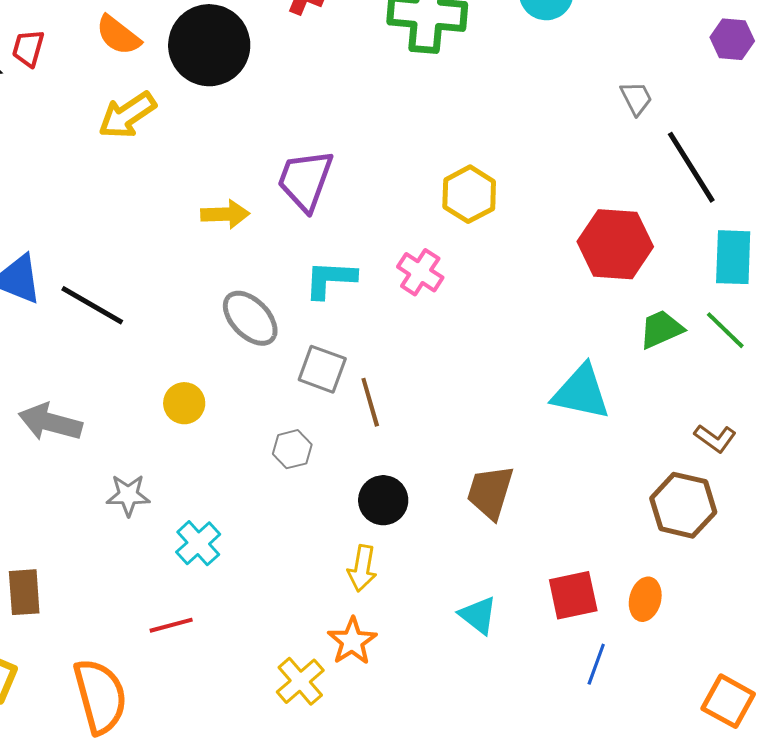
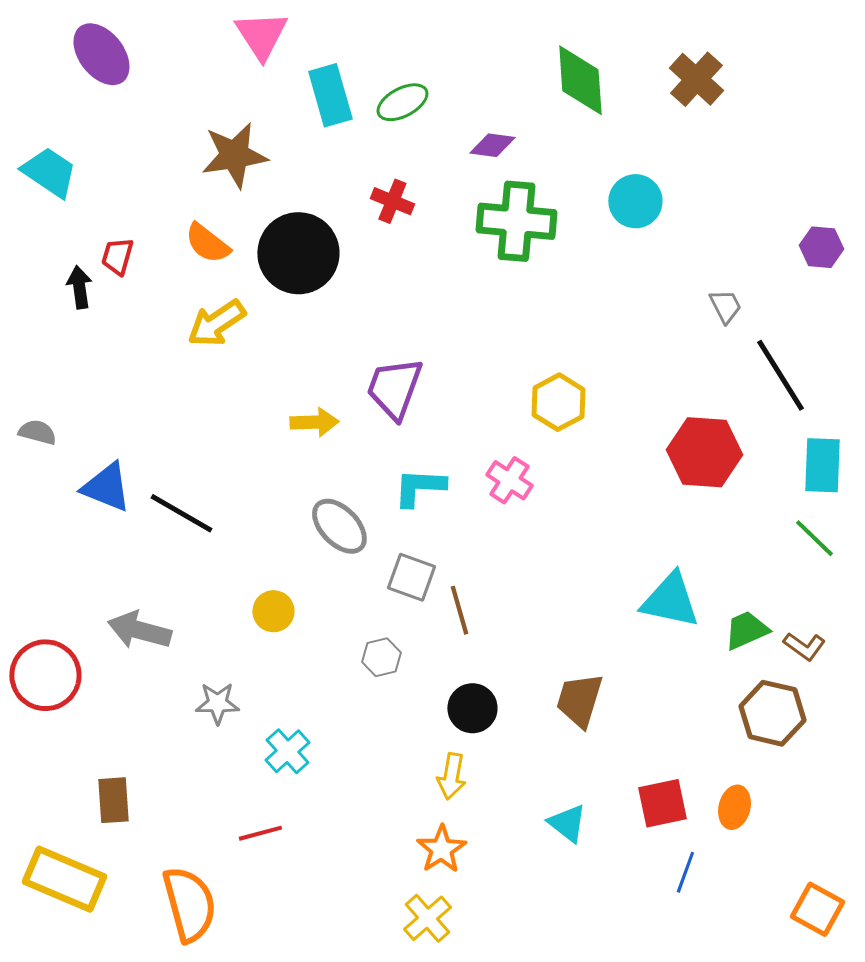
green trapezoid: (661, 329) -> (746, 630), moved
yellow cross: (300, 681) -> (427, 918), moved

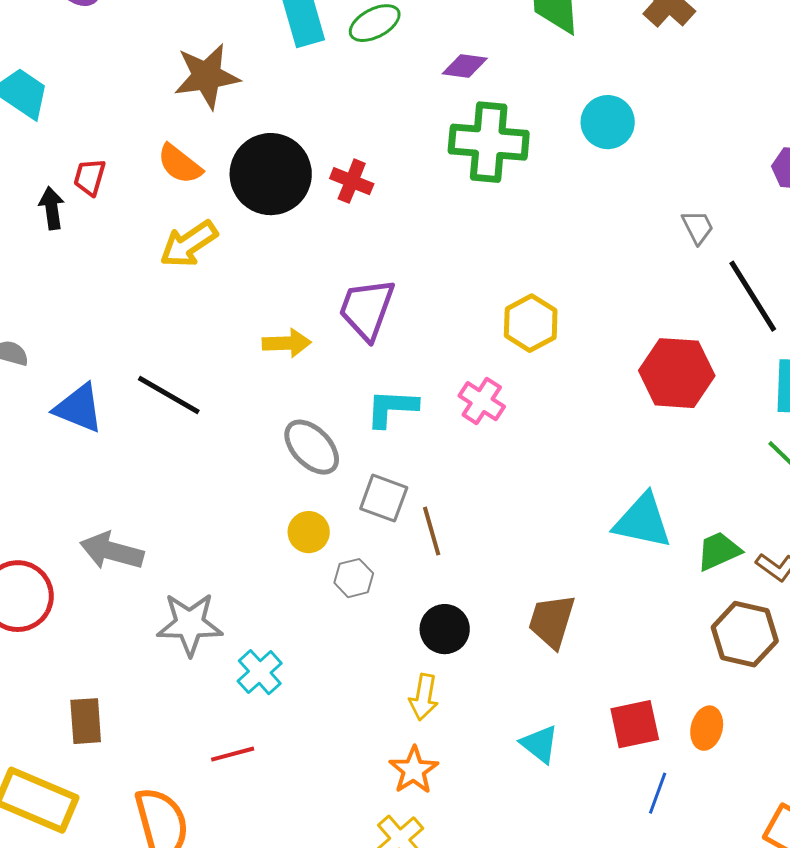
red cross: (392, 201) -> (352, 181), moved
black line: (181, 513) -> (169, 395), moved
yellow circle: (273, 611) -> (309, 532), moved
gray star: (217, 703) -> (190, 624), size x1.5

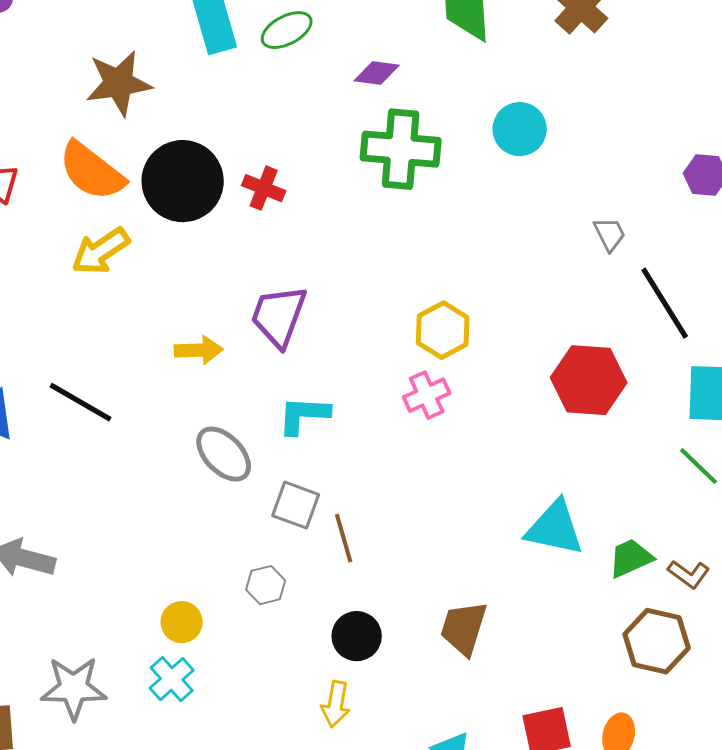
orange semicircle: (180, 164) -> (92, 171), size x1.5
pink cross: (482, 401) -> (427, 395), moved, turned 33
yellow circle: (309, 532) -> (182, 622), moved
gray star: (190, 624) -> (74, 688), moved

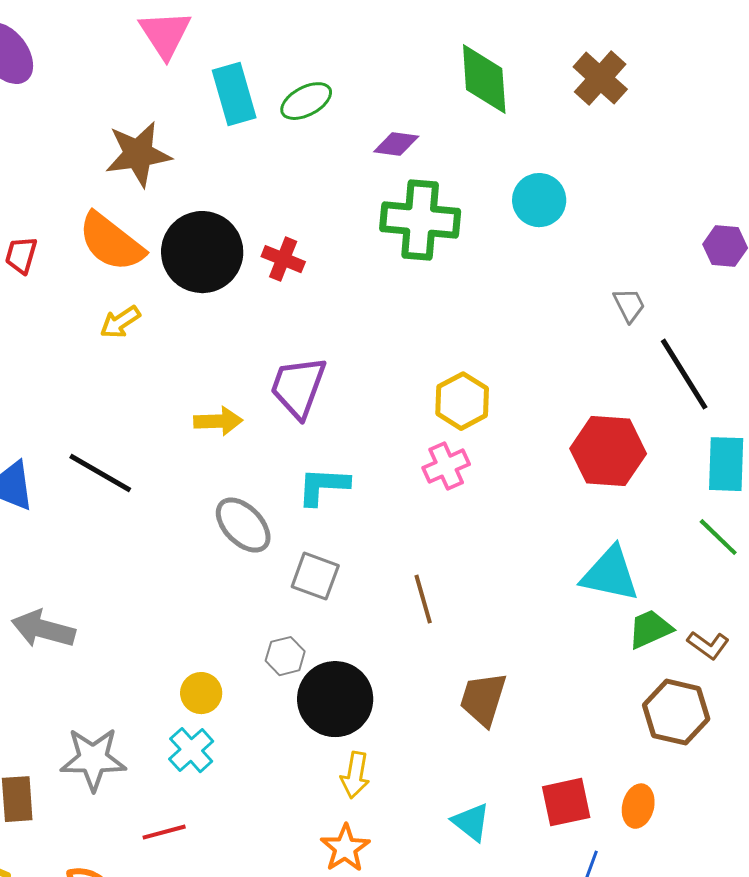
yellow arrow: (101, 251) -> (120, 322), size x0.7
cyan triangle: (555, 528) -> (610, 574), moved
brown line: (344, 538) -> (423, 599), moved
black circle: (357, 636) -> (335, 699), moved, size x1.5

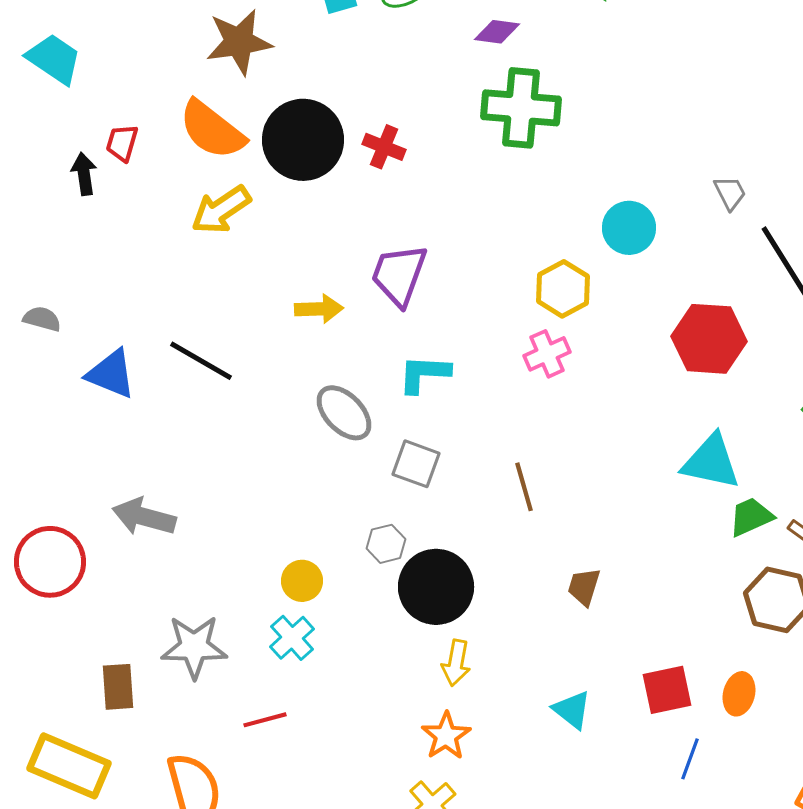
cyan circle: (539, 200) -> (629, 228), moved
yellow arrow: (120, 322) -> (221, 210), size x1.5
brown trapezoid: (483, 699) -> (584, 587), size x0.7

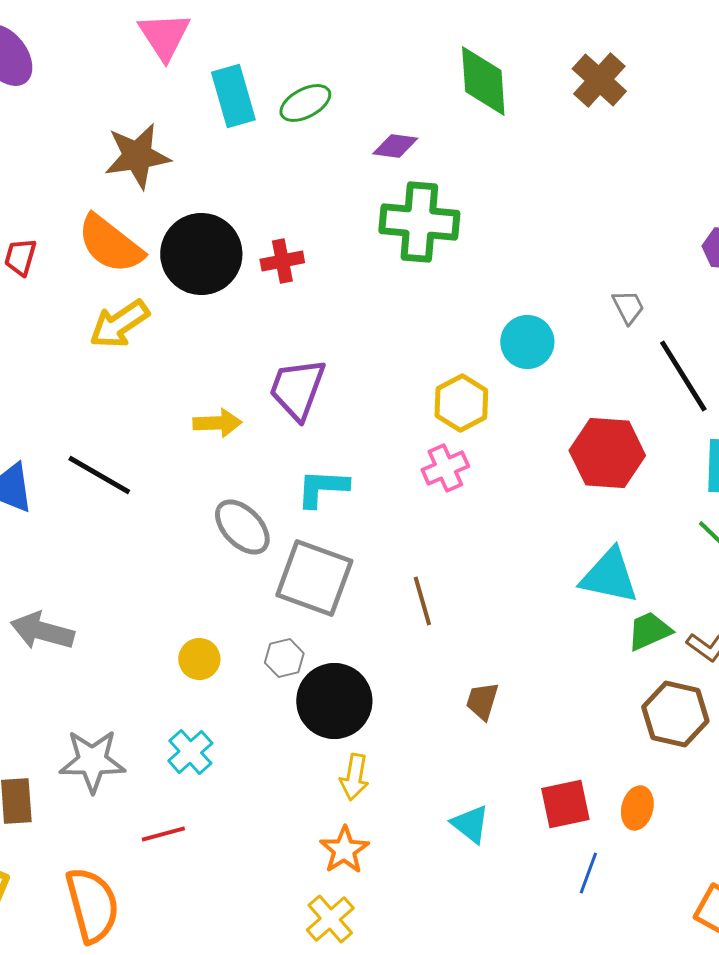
red cross: (384, 147) -> (282, 261), turned -33
gray square: (416, 464) -> (314, 578), size x1.6
yellow circle: (302, 581) -> (199, 659), moved

